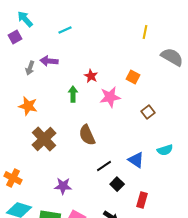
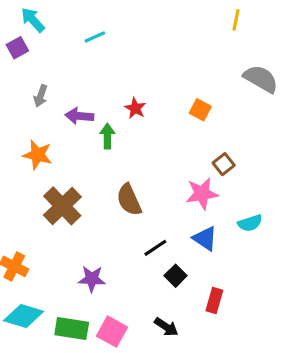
yellow line: (145, 32) -> (236, 20), moved
purple arrow: (49, 61) -> (79, 116), moved
pink star: (110, 97) -> (202, 194), moved

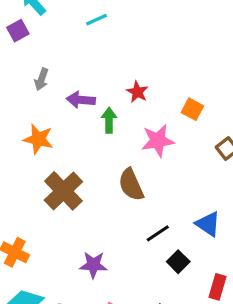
orange square: (200, 110) -> (192, 109), moved
pink star: (202, 194) -> (158, 141), moved

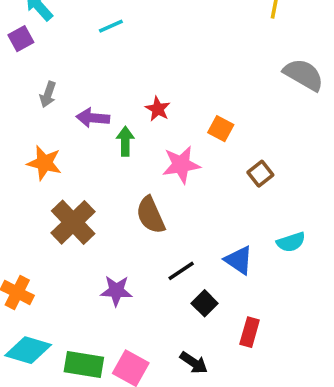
purple star: (93, 265) -> (116, 291), moved

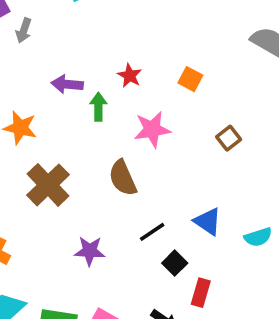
gray arrow: (48, 94) -> (24, 30), moved
orange square: (221, 129) -> (190, 79), moved
cyan semicircle: (291, 242) -> (258, 237), moved
red rectangle: (250, 332) -> (201, 293), moved

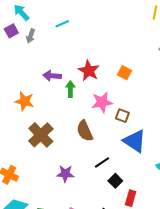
gray arrow: (24, 30) -> (31, 36), moved
red star: (130, 76) -> (89, 71), size x1.5
brown square: (229, 138) -> (122, 116), moved, turned -32
blue triangle: (208, 221) -> (135, 141), moved, size x1.4

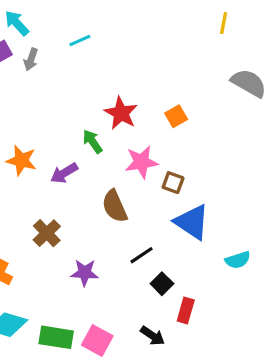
orange square: (124, 73) -> (176, 116), turned 32
purple arrow: (52, 76) -> (64, 173), moved, turned -36
green arrow: (70, 89) -> (92, 142), turned -35
brown cross: (41, 135) -> (47, 233), moved, size x0.7

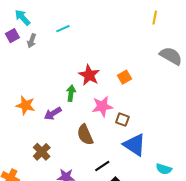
green arrow: (92, 142) -> (71, 93), turned 42
cyan semicircle: (238, 260) -> (164, 169), turned 35

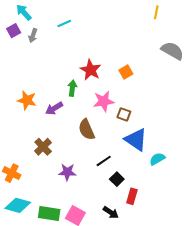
cyan semicircle: (164, 169) -> (157, 159), moved, turned 133

